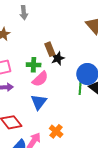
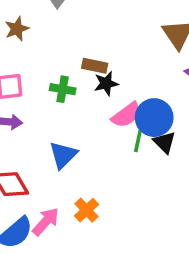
brown rectangle: (50, 49) -> (95, 66), turned -64
pink semicircle: (40, 79) -> (126, 115), moved

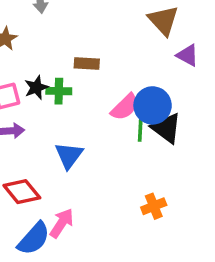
black star: (106, 83) -> (36, 87), moved
black triangle: (165, 142) -> (166, 128), size x1.4
orange cross: (87, 210) -> (154, 206), moved, turned 30

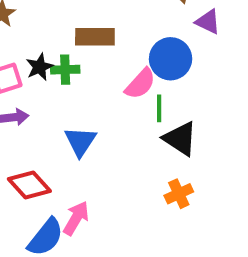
brown rectangle: (87, 63) -> (95, 37), size x1.4
blue circle: (153, 105) -> (171, 59), moved
black triangle: (166, 128) -> (180, 139), moved

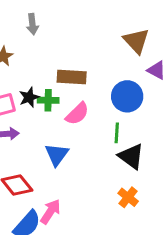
pink semicircle: (140, 84) -> (77, 114), moved
orange cross: (179, 194) -> (128, 197), turned -30

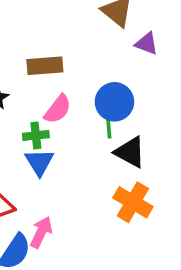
blue circle: (127, 96) -> (114, 102), moved
green cross: (48, 100) -> (36, 135), moved
orange cross: (128, 197) -> (133, 202), size x1.5

